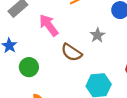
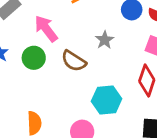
green circle: (29, 67) -> (34, 58), moved

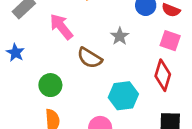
green circle: (34, 58) -> (50, 85), moved

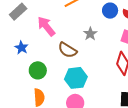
blue star: (15, 53) -> (21, 48), moved
cyan hexagon: (123, 96) -> (76, 78), moved

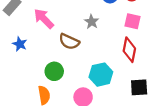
green circle: (38, 70) -> (54, 71), moved
cyan hexagon: (76, 78) -> (101, 75), moved

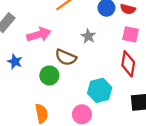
pink arrow: (44, 19) -> (39, 35), turned 120
green circle: (54, 71) -> (49, 75), moved

